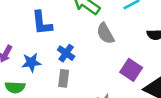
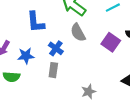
gray semicircle: (105, 33) -> (78, 33), moved
purple square: (131, 70) -> (111, 42), moved

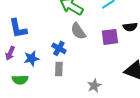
blue L-shape: (36, 22) -> (18, 28), moved
purple square: (111, 42) -> (110, 37), turned -36

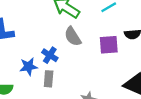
blue star: (32, 58) -> (29, 67), moved

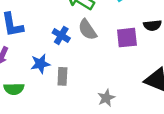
blue cross: (50, 55) -> (61, 35), moved

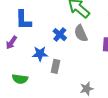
green semicircle: (14, 89) -> (20, 79), moved

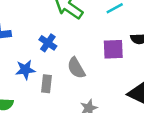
gray semicircle: (81, 33) -> (76, 68), moved

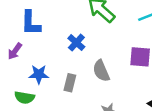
blue star: (25, 70) -> (39, 74), moved

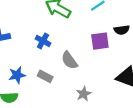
gray rectangle: (70, 83) -> (45, 76), turned -64

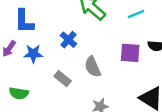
blue star: (17, 75) -> (33, 54), moved

